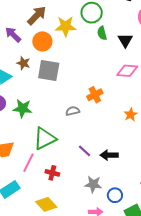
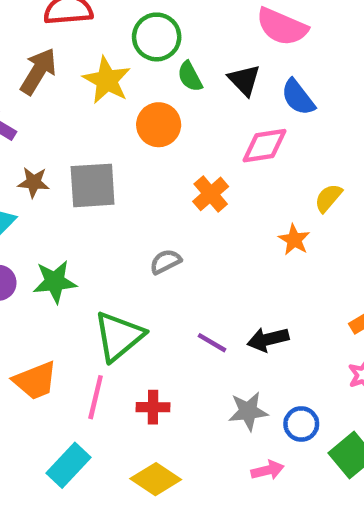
yellow star: (66, 26) -> (107, 80), turned -30
orange circle: (42, 41) -> (159, 125), moved
orange cross: (95, 95) -> (211, 194), moved

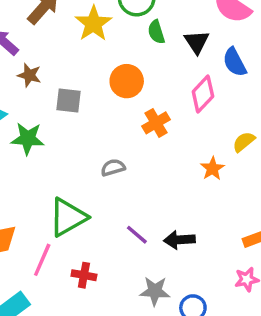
orange circle: (159, 125) -> (127, 81), moved
pink diamond: (264, 146) -> (203, 94), turned -48
brown star: (34, 182) -> (29, 75), moved
gray square: (93, 185) -> (68, 101), size x0.7
green star: (55, 282) -> (28, 139), moved

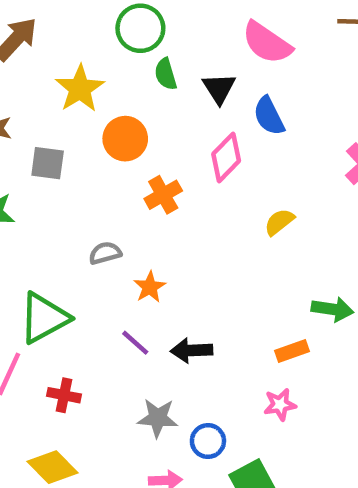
yellow star: (93, 24) -> (80, 89), moved
orange star: (212, 169) -> (150, 287), moved

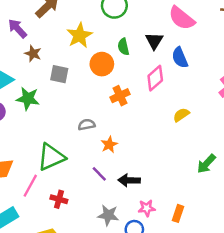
green semicircle: (166, 74) -> (123, 47), moved
green arrow: (332, 309) -> (206, 164), turned 120
orange rectangle: (292, 351) -> (178, 213), moved, turned -56
pink star: (280, 405) -> (147, 208), moved

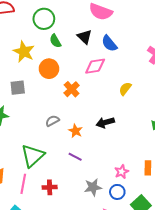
green semicircle: (123, 47) -> (55, 41), moved
pink diamond: (155, 78) -> (95, 66), turned 50
black arrow: (129, 180) -> (105, 122), moved

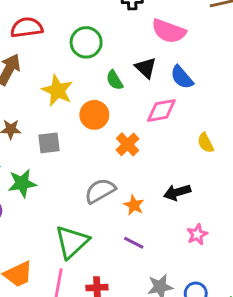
green semicircle: (55, 41) -> (115, 80), moved
yellow semicircle: (125, 89) -> (206, 143), turned -64
gray semicircle: (52, 121) -> (100, 191), size x1.5
pink star: (122, 172) -> (197, 234), moved

